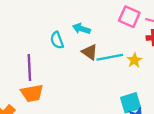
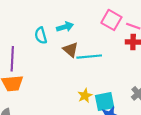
cyan arrow: (81, 29) -> (65, 27), turned 140
yellow star: (134, 60) -> (85, 96), moved

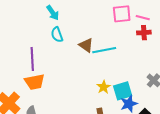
pink square: (111, 20) -> (122, 14), turned -30
cyan arrow: (65, 27) -> (53, 13), moved, turned 77

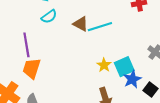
cyan semicircle: (57, 35) -> (49, 17), turned -98
orange trapezoid: (35, 82) -> (32, 68), turned 125

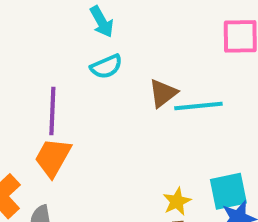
brown triangle: (81, 24) -> (163, 93), turned 42
yellow star: (104, 65) -> (177, 201), moved

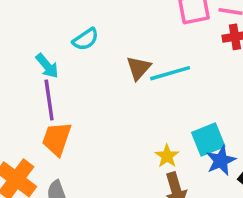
cyan arrow: (102, 22) -> (47, 66), moved
cyan semicircle: (106, 67) -> (85, 39), moved

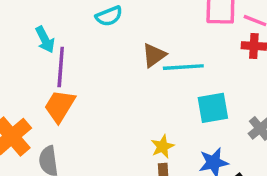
cyan arrow: (47, 66) -> (45, 40), moved
cyan square: (208, 140) -> (213, 108), moved

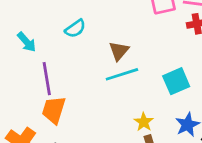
cyan arrow: (45, 40) -> (27, 42), moved
cyan line: (183, 67) -> (122, 74), moved

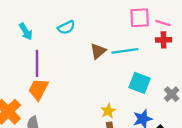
cyan line: (122, 74) -> (125, 51), moved
cyan square: (176, 81) -> (140, 83), turned 35

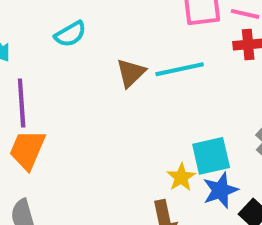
cyan square: (140, 83) -> (211, 156), moved, turned -30
yellow star: (108, 111) -> (181, 177), moved

